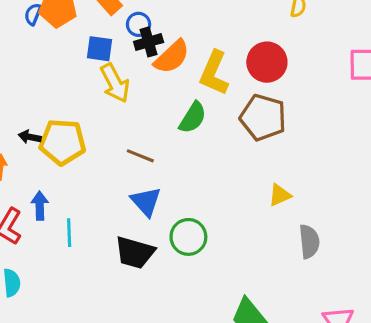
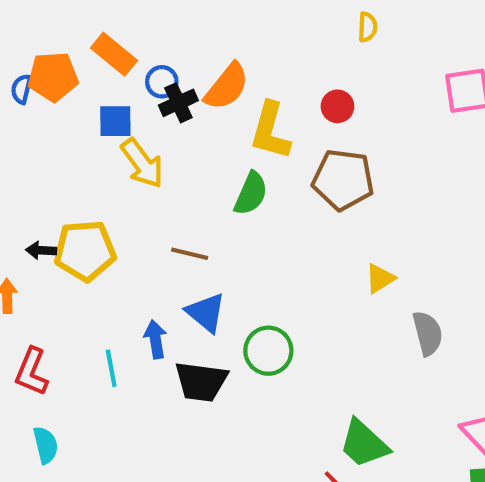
orange semicircle: (172, 57) -> (227, 87), moved
red circle: (267, 62) -> (337, 106), size x0.6
blue arrow: (40, 206) -> (155, 339), moved

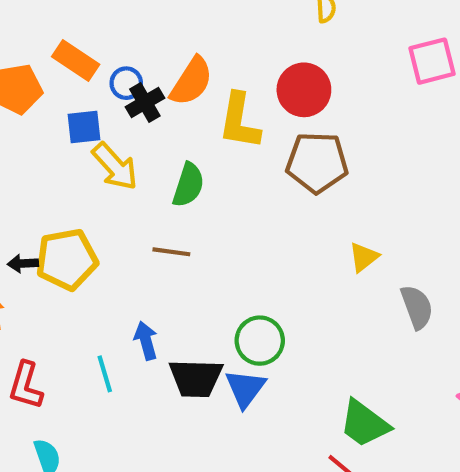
red circle: (337, 106) -> (304, 90), size x1.6
green semicircle: (251, 194) -> (188, 185), moved
blue triangle: (206, 312) -> (245, 388), moved, turned 33

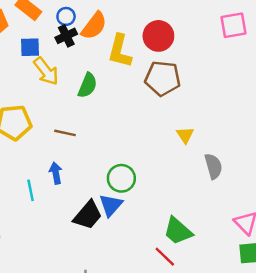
blue circle: (126, 83) -> (66, 16), moved
brown line: (171, 252) -> (65, 133), moved
yellow triangle: (364, 257) -> (185, 135), turned -30
black trapezoid: (196, 378) -> (88, 215), moved, turned -56

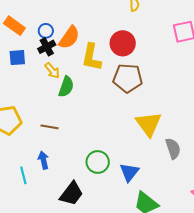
yellow arrow: (46, 71) -> (52, 71), moved, size x0.7
yellow triangle: (185, 135) -> (148, 124), size x1.8
blue triangle: (111, 205) -> (129, 172), moved

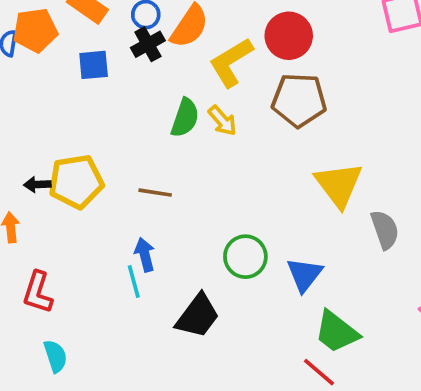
yellow L-shape: (91, 57) -> (231, 62), turned 48
yellow arrow: (52, 71) -> (222, 121), moved
cyan line: (23, 175) -> (134, 282), moved

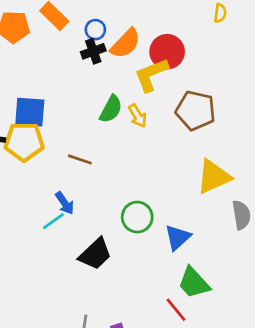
red circle: (289, 36) -> (167, 52), moved
blue square: (94, 65) -> (30, 112), moved, size x1.4
yellow triangle: (339, 185) -> (214, 177), turned 33
blue arrow: (145, 255) -> (65, 203), turned 150
cyan line: (134, 282) -> (53, 221), turned 60

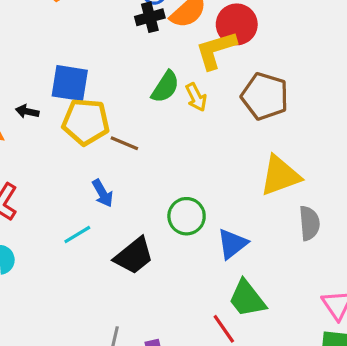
yellow pentagon: (24, 142) -> (86, 122), moved
cyan line: (53, 221) -> (77, 234), moved

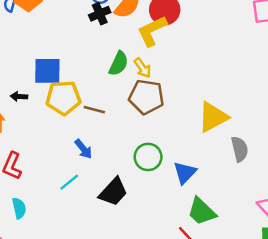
brown pentagon: (265, 96) -> (146, 97), moved

